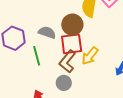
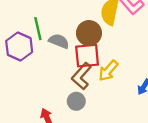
green line: (37, 56) -> (38, 29), moved

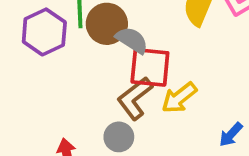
brown circle: (89, 33) -> (107, 24), moved
gray semicircle: (59, 41) -> (132, 40), moved

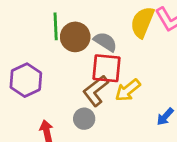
purple hexagon: (44, 32) -> (26, 80), moved
gray semicircle: (132, 40) -> (105, 42), moved

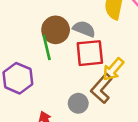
green line: (56, 26) -> (47, 47), moved
brown L-shape: (96, 91) -> (102, 88), moved

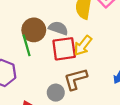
yellow arrow: (113, 69) -> (83, 46), moved
brown L-shape: (102, 88) -> (76, 79), turned 35

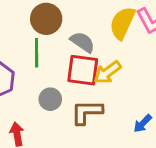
brown circle: (34, 30) -> (46, 19), moved
gray circle: (56, 93) -> (50, 99), moved

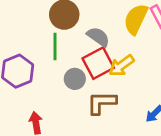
red square: (83, 70) -> (98, 63), turned -36
gray circle: (50, 99) -> (75, 79), moved

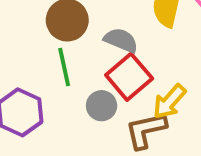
yellow arrow: (121, 65) -> (169, 102), moved

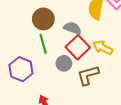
yellow arrow: (169, 102) -> (103, 48), moved, turned 78

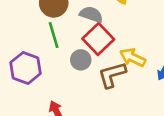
yellow arrow: (103, 48) -> (133, 58), moved

